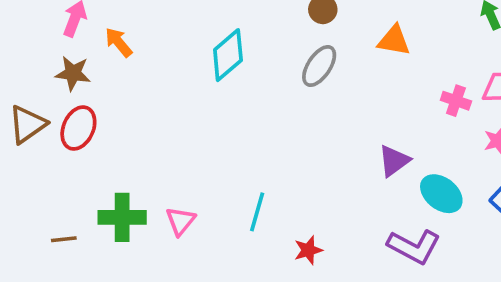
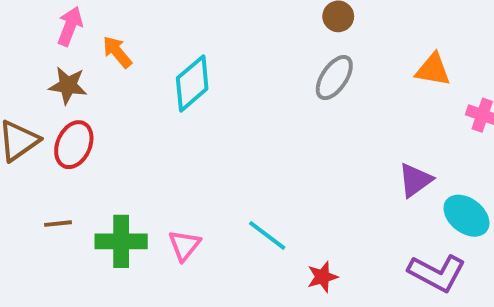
orange triangle: (394, 40) -> (433, 70), moved
cyan diamond: (228, 55) -> (192, 83), moved
cyan line: (257, 212) -> (267, 235), turned -69
brown line: (64, 239) -> (58, 224), moved

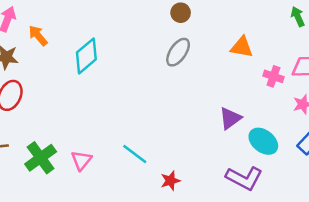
green cross: (121, 241) -> (41, 158), turned -36

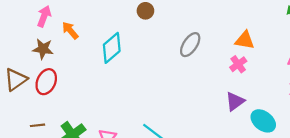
brown circle: (181, 13) -> (145, 11), moved
pink cross: (273, 76) -> (238, 64), moved, turned 35

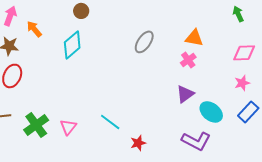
brown circle: (145, 11) -> (81, 11), moved

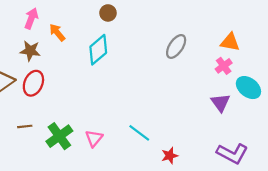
purple triangle: (185, 94) -> (220, 103), turned -30
cyan ellipse: (211, 112) -> (248, 88), moved

